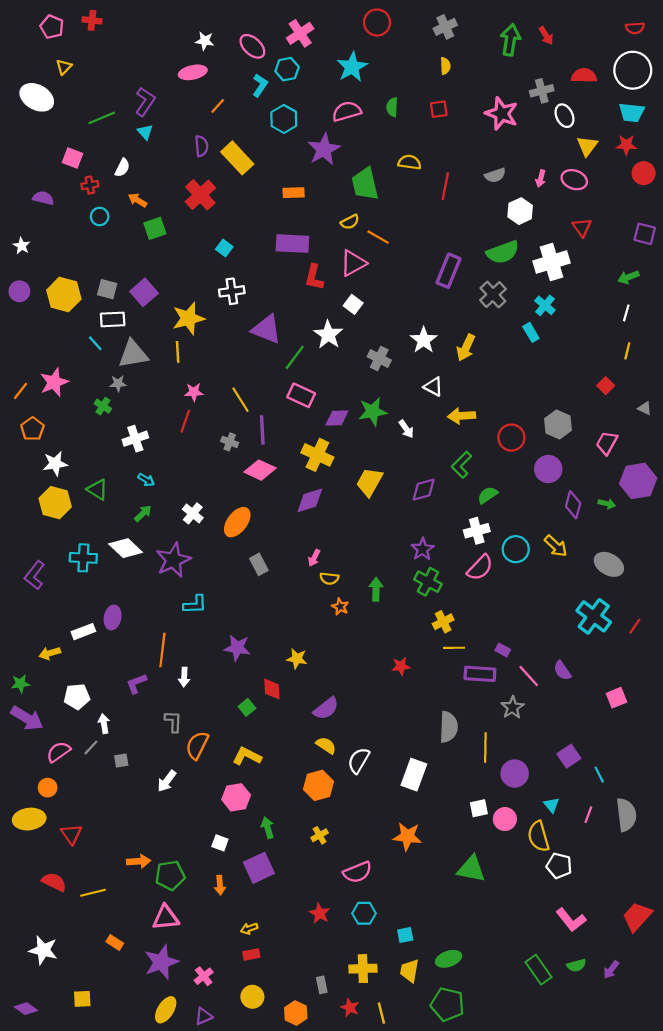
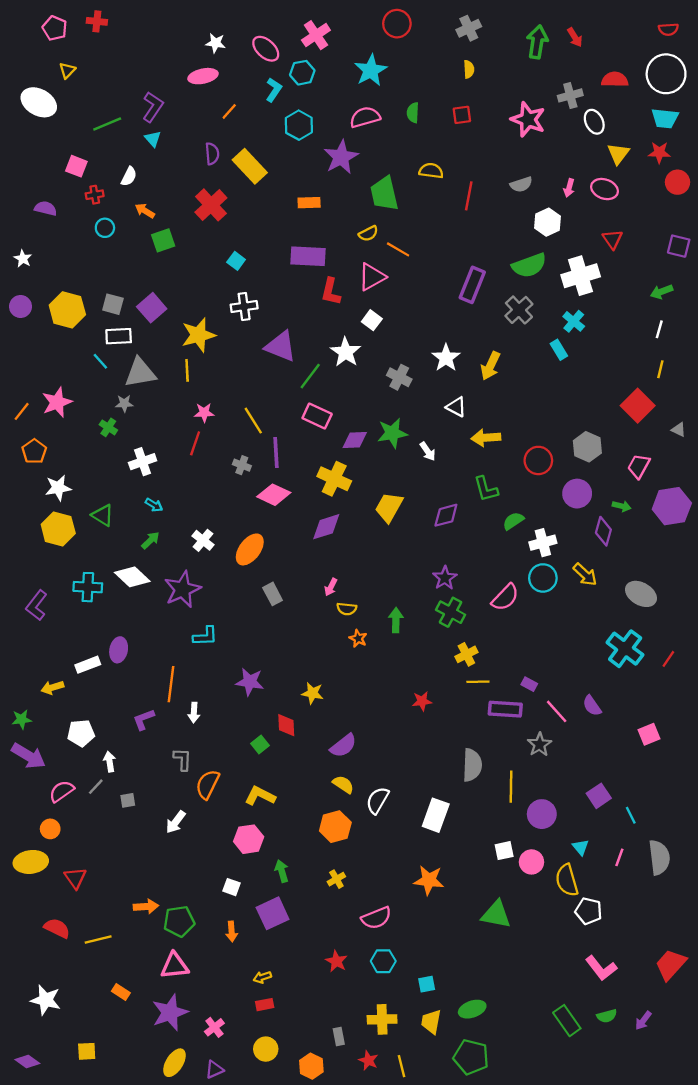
red square: (606, 386) -> (638, 406), size x1.8
green L-shape: (462, 465) -> (486, 489), turned -60
green arrow: (607, 504) -> (622, 506), moved
white cross: (477, 531) -> (543, 543), moved

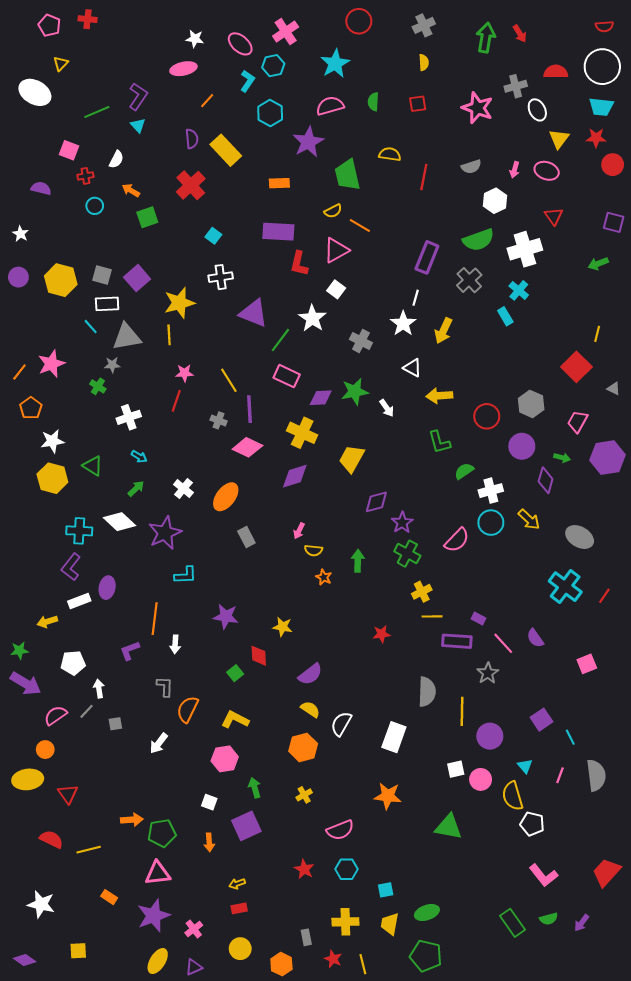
white line: (659, 329) -> (416, 298), moved
purple diamond: (446, 515) -> (376, 502), moved
purple L-shape: (36, 605) -> (71, 567), moved

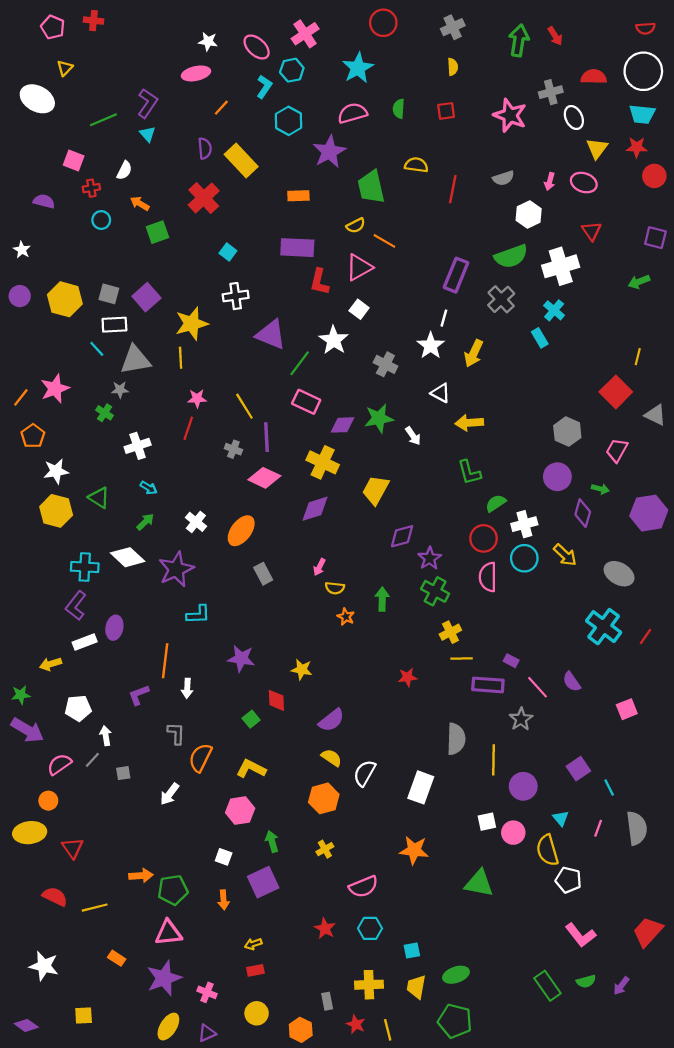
gray triangle: (614, 388) -> (655, 415), size x1.5
red circle: (487, 416) -> (484, 538), moved
purple hexagon: (607, 458) -> (649, 513), moved
pink semicircle: (457, 540) -> (488, 577), turned 136
pink cross: (194, 929) -> (207, 992), turned -30

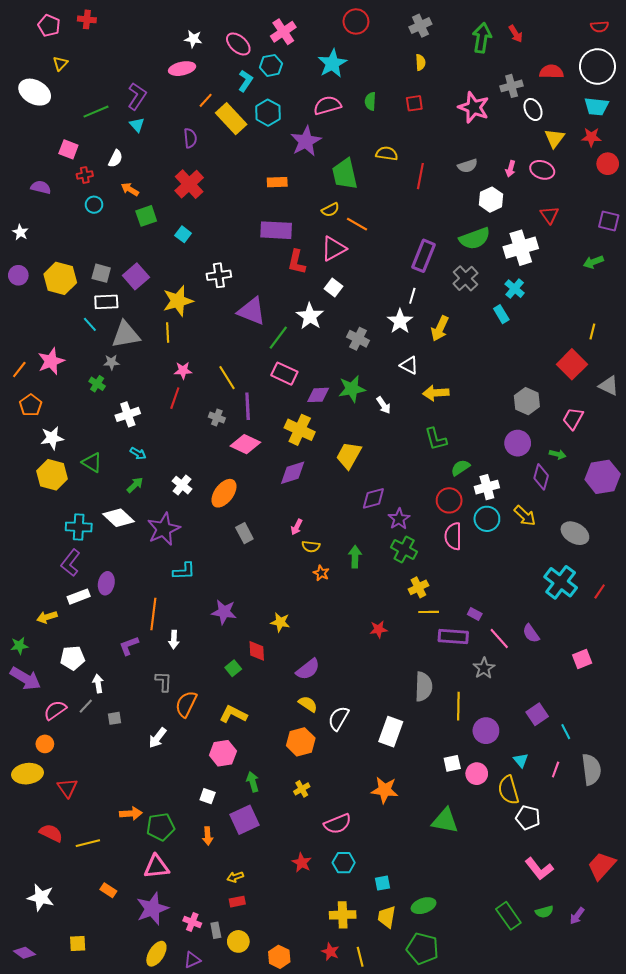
yellow rectangle: (241, 161) -> (231, 119), moved
cyan square: (228, 252) -> (183, 234), moved
gray rectangle: (327, 1001) -> (216, 930), moved

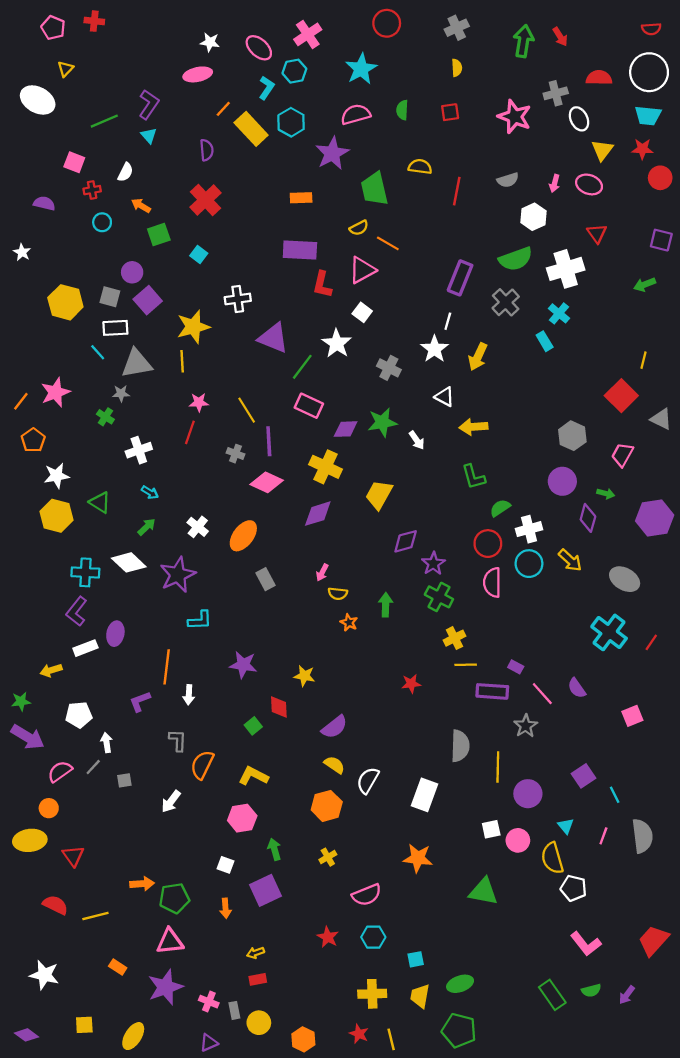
purple circle: (18, 275) -> (132, 272), moved
yellow ellipse: (156, 954) -> (133, 1036), moved

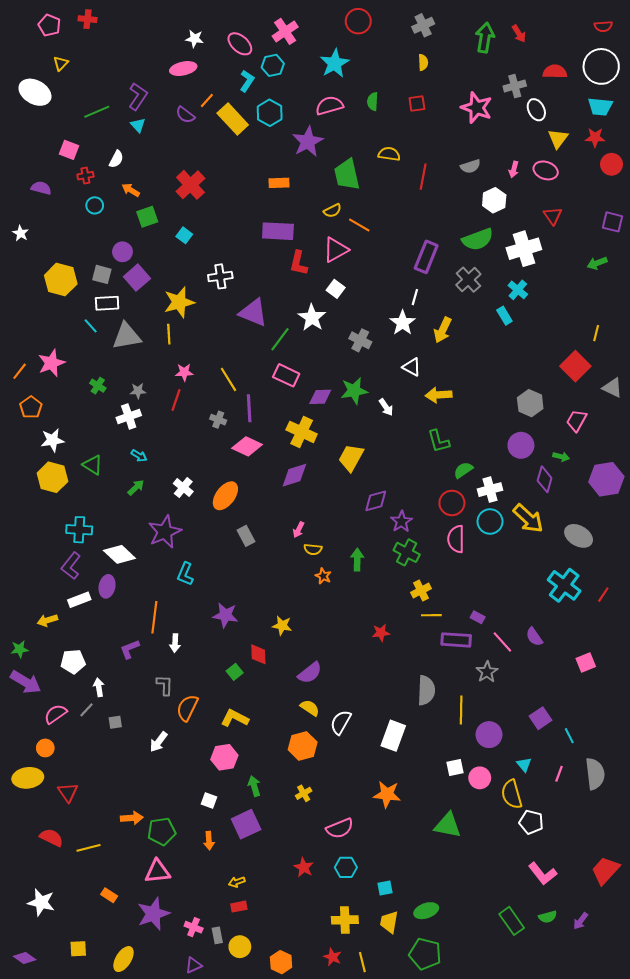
purple semicircle: (207, 150) -> (185, 115), moved, turned 132
gray star: (121, 393) -> (138, 391), moved
yellow arrow: (570, 560) -> (528, 518), size x1.4
white diamond: (129, 562) -> (119, 554), moved
cyan L-shape: (200, 620) -> (185, 574), turned 115

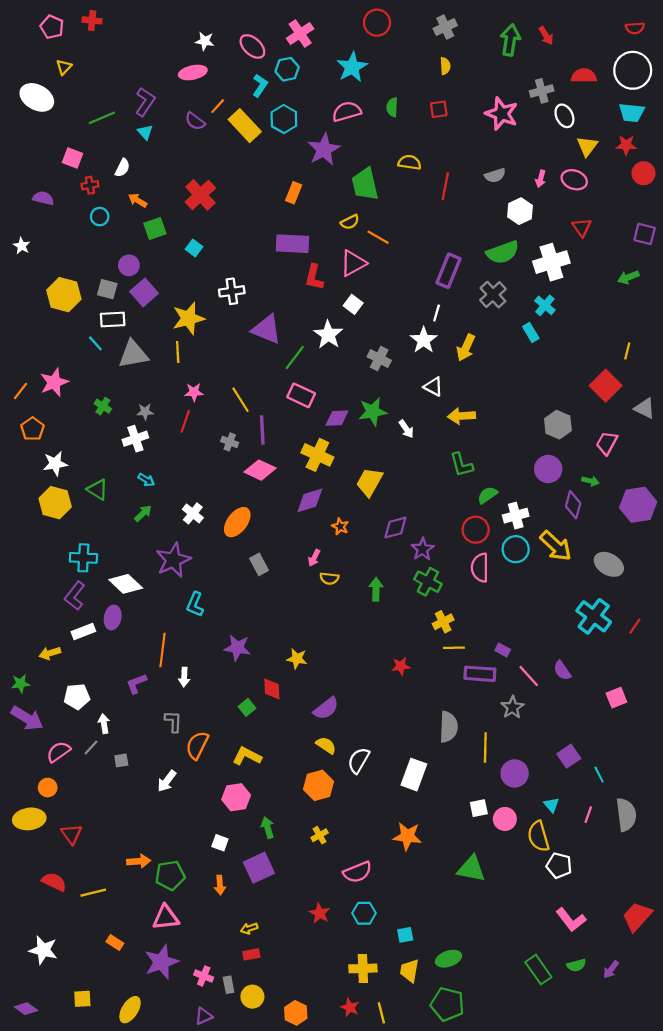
orange rectangle: (279, 183) -> (294, 193), turned -66
orange star: (323, 576) -> (340, 526), moved

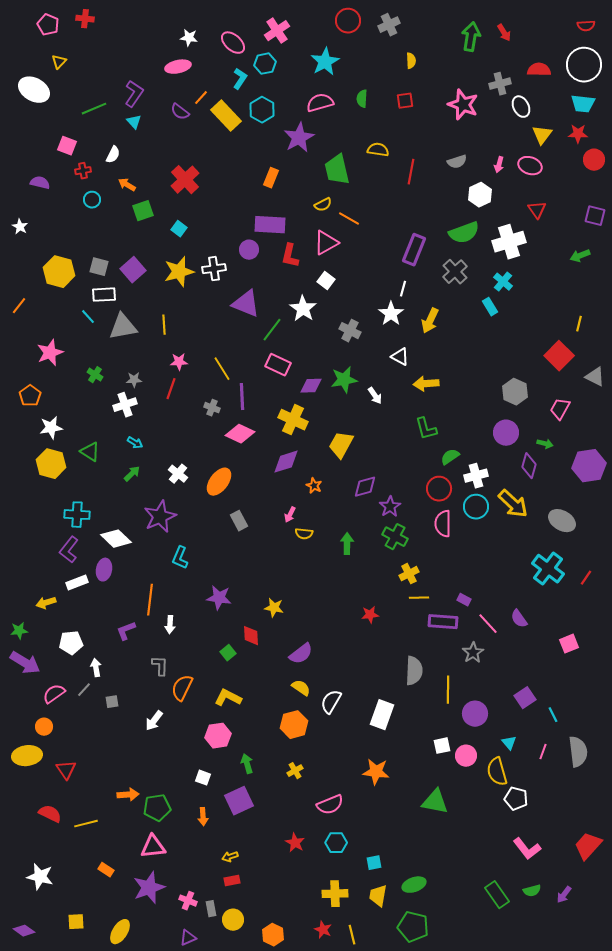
gray cross: (445, 27) -> (389, 25), moved
purple circle: (129, 265) -> (249, 250), moved
yellow star: (188, 318) -> (179, 272), moved
orange line: (21, 391) -> (19, 306), moved

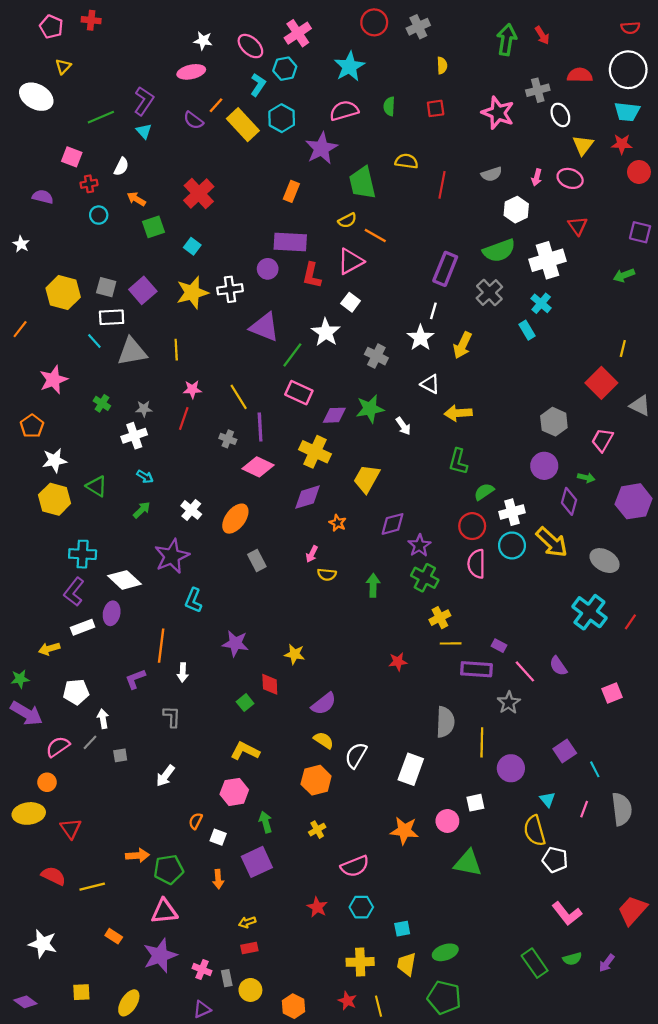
green L-shape: (426, 429) -> (458, 462), turned 30
orange semicircle: (182, 688) -> (196, 821), moved, size x0.6
pink circle: (466, 756) -> (447, 821), moved

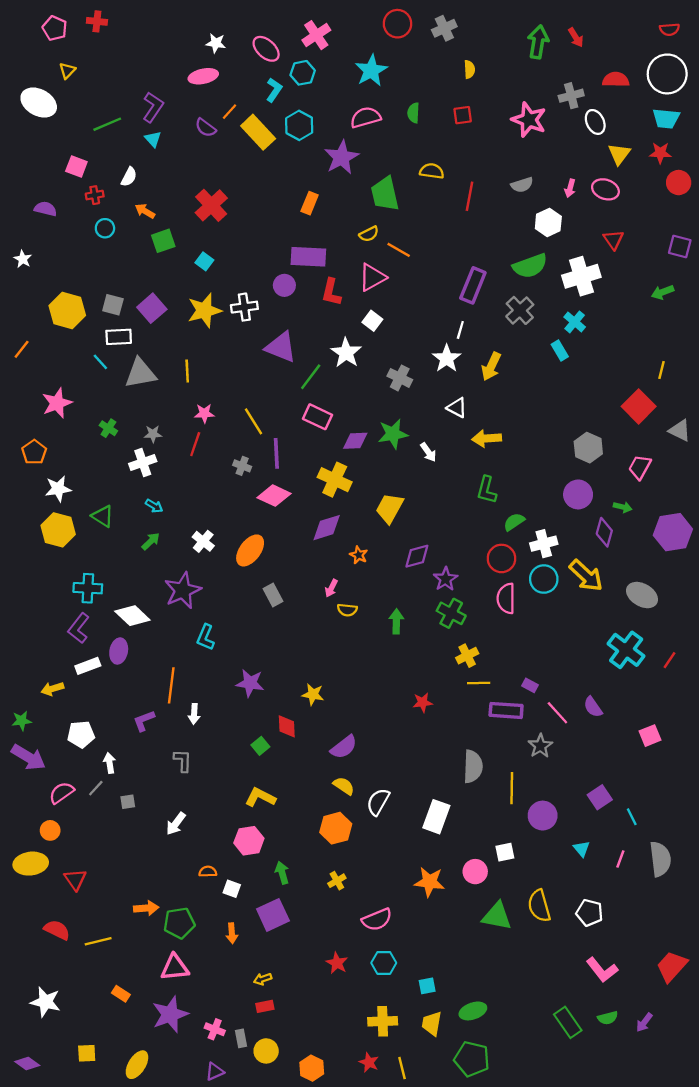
orange semicircle: (196, 821) -> (208, 872), turned 63
yellow semicircle: (535, 831) -> (539, 906), moved

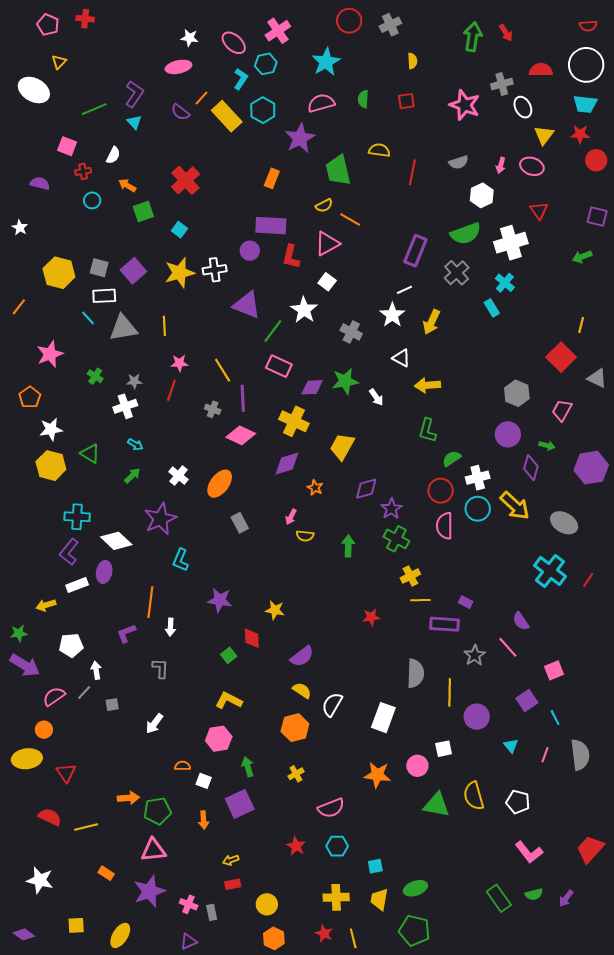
white line: (460, 330) -> (404, 290), turned 49
pink line: (557, 713) -> (508, 647), moved
pink square: (650, 736) -> (554, 670), moved
yellow circle: (266, 1051) -> (267, 904), moved

